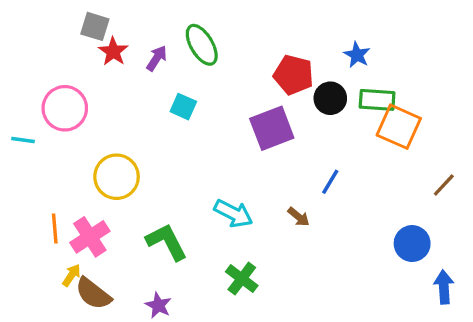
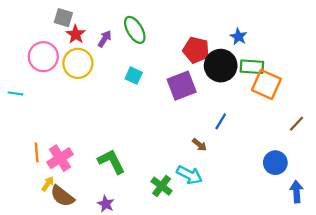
black circle: (330, 98) -> (221, 66), size x1.5
cyan square: (183, 107) -> (134, 76), moved
pink circle: (65, 108) -> (43, 57), moved
yellow circle: (117, 177) -> (78, 63), moved
cyan arrow: (233, 213) -> (189, 175), moved

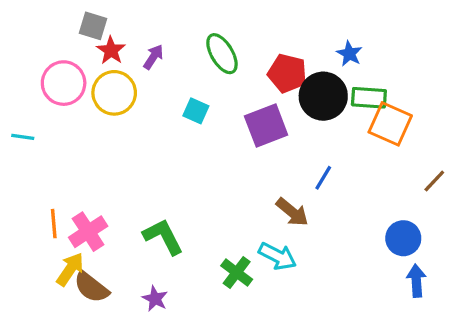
green ellipse: (135, 30) -> (222, 54), moved
brown arrow: (199, 145) -> (292, 212), size x1.5
yellow arrow: (48, 184) -> (70, 269), size x1.5
blue arrow: (297, 192) -> (416, 281), moved

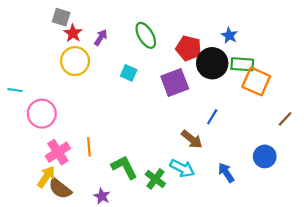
pink circle: (64, 83) -> (42, 114), moved
orange line: (54, 224) -> (89, 147), moved
green L-shape: (163, 237) -> (124, 167), moved
blue arrow: (416, 281) -> (226, 173), moved, turned -30

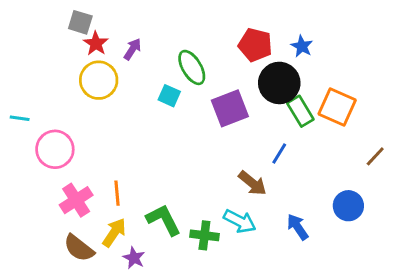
green ellipse: (146, 35) -> (192, 67), moved
red pentagon: (189, 48) -> (255, 45), moved
green rectangle: (242, 64) -> (300, 111), moved, turned 55
yellow arrow: (46, 177) -> (114, 233), moved
green cross: (155, 179) -> (204, 235), turned -30

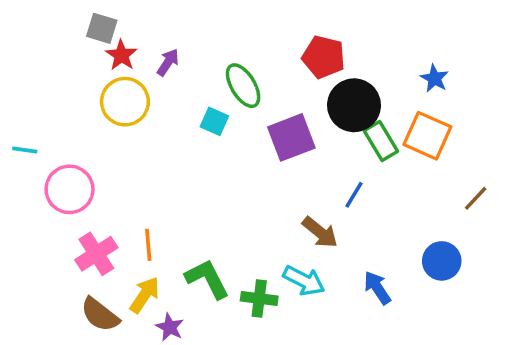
blue star: (302, 46) -> (435, 78), moved

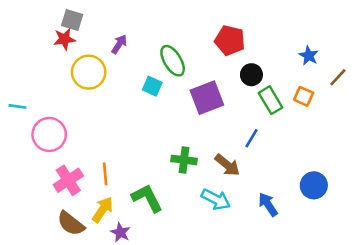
red star: (121, 55) -> (64, 39), moved, turned 30
black circle: (354, 105) -> (251, 75), size x0.6
orange square: (427, 136) -> (304, 96), size x0.6
brown line: (476, 198) -> (338, 77), moved
green cross: (259, 299) -> (184, 160), moved

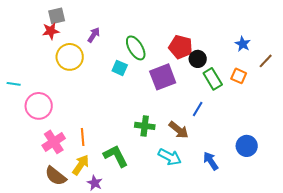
gray square: (72, 20) -> (57, 16), turned -30
red pentagon: (230, 40) -> (181, 47), moved

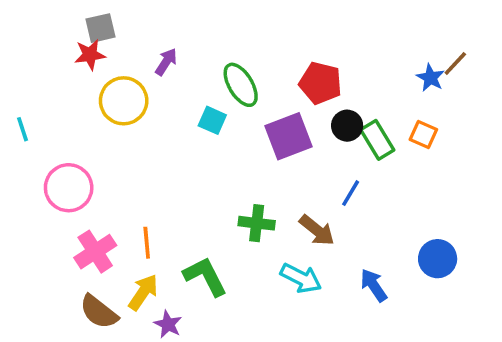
black circle: (198, 59) -> (347, 126), moved
brown line: (266, 61) -> (455, 64), moved
cyan line: (14, 84) -> (22, 129), moved, turned 64

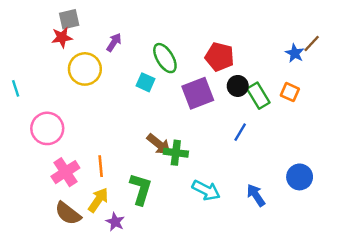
brown arrow: (317, 230) -> (159, 144), moved
green L-shape: (205, 276) -> (141, 189), turned 44

